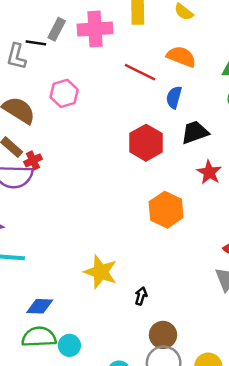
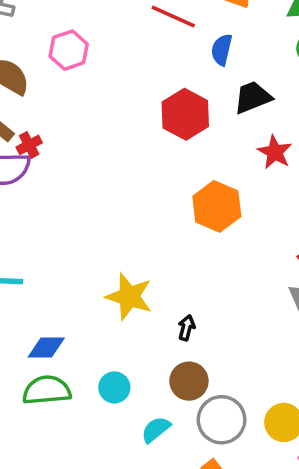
brown circle: (163, 335) -> (189, 381), moved
cyan circle: (69, 345) -> (114, 387), moved

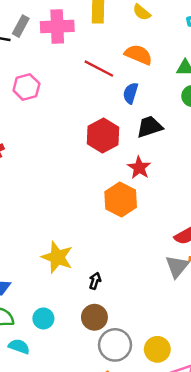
red star: (275, 152) -> (139, 168), moved
cyan semicircle: (156, 430) -> (19, 346), moved, turned 55

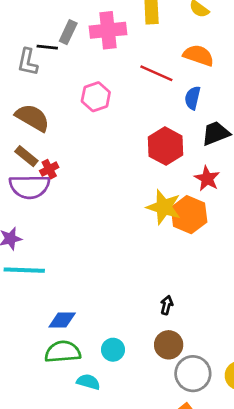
pink hexagon: (26, 87) -> (96, 97), moved
yellow star: (57, 257) -> (164, 207), moved

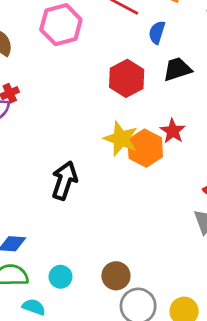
pink hexagon: (96, 97) -> (61, 25), size x1.4
red star: (207, 179) -> (173, 131), moved
black arrow: (167, 305) -> (64, 181), moved, size x2.0

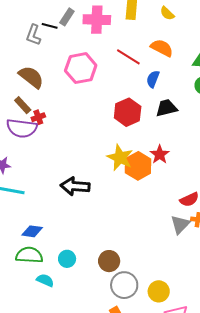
black arrow: (64, 181) -> (75, 186), turned -108

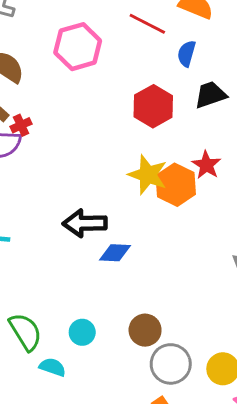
blue diamond: (32, 231) -> (115, 253), moved
green semicircle: (29, 255) -> (25, 332), turned 60

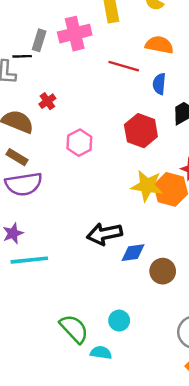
pink hexagon: (78, 47) -> (79, 143), moved, size x0.7
red cross: (21, 125) -> (47, 101), moved
brown circle: (145, 330) -> (163, 271), moved

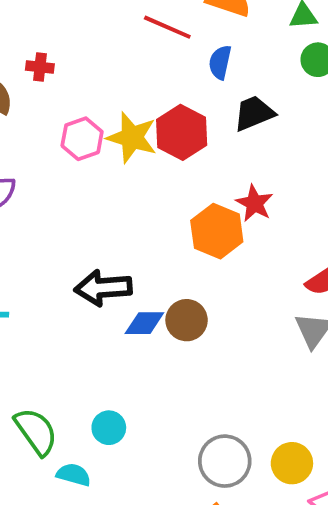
red cross: (47, 101) -> (40, 67), turned 35
yellow star: (147, 186) -> (132, 137), moved
brown circle: (163, 271) -> (187, 320), moved

